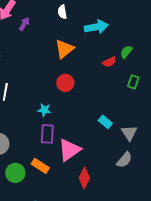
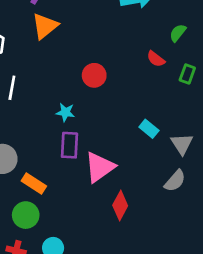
orange triangle: (64, 49) -> (45, 26), moved
red semicircle: (109, 62) -> (156, 59), moved, turned 64
orange rectangle: (40, 166) -> (34, 184), moved
green circle: (15, 173) -> (26, 215), moved

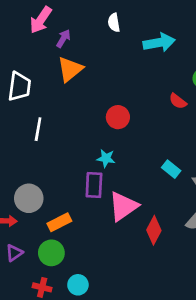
cyan star: (65, 112) -> (106, 158), moved
orange rectangle: (34, 184) -> (59, 222), turned -60
red diamond: (120, 205) -> (154, 230), moved

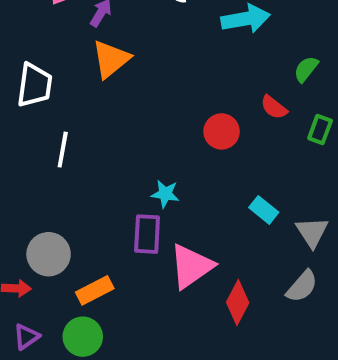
red circle: (118, 117) -> (222, 131), moved

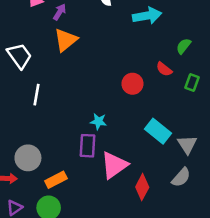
white trapezoid: (34, 85) -> (19, 56), turned -44
cyan rectangle: (264, 210) -> (158, 131), size x1.5

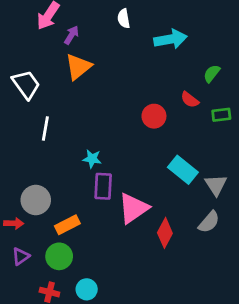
green rectangle: (192, 83) -> (221, 115), turned 63
cyan star: (98, 121) -> (92, 159), moved

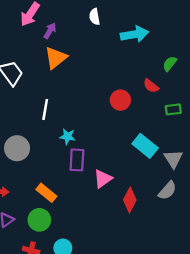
green rectangle: (221, 115) -> (173, 109), moved
white line: (45, 129) -> (45, 109), moved
gray circle: (36, 200) -> (17, 148), moved
pink triangle: (133, 208) -> (103, 179), size x0.7
orange rectangle: (67, 225) -> (46, 193), turned 66

